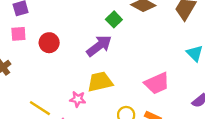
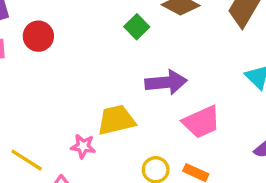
red circle: (49, 43) -> (38, 36), moved
purple arrow: (99, 46) -> (166, 82), moved, turned 32

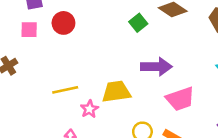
pink star: (83, 146) -> (89, 109), turned 30
yellow line: (27, 160) -> (65, 90), moved, turned -50

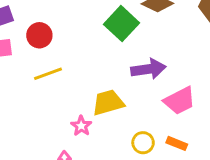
green square: (138, 23) -> (122, 24), size x1.6
yellow line: (65, 90) -> (48, 74), moved

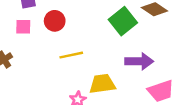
yellow line: (48, 74) -> (71, 55), moved

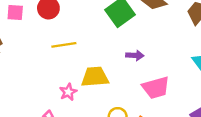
purple arrow: (139, 61) -> (135, 55), size x0.6

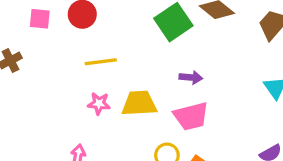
pink trapezoid: (156, 88) -> (191, 116), moved
pink star: (68, 92) -> (99, 103), moved, turned 30

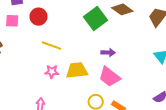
yellow line: (101, 62) -> (52, 46), turned 30
pink trapezoid: (191, 116) -> (109, 77), turned 55

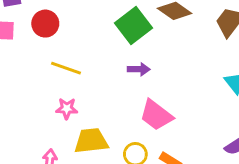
purple arrow: (108, 53) -> (139, 69), moved
yellow trapezoid: (77, 70) -> (91, 141), moved

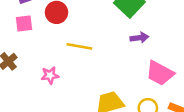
pink star: (67, 108) -> (50, 75), moved

